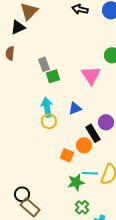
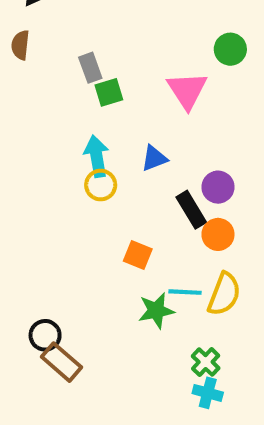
orange circle: (84, 145) -> (218, 234), moved
green cross: (82, 207) -> (206, 362), moved

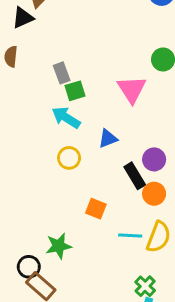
cyan arrow: (97, 156) -> (66, 118), moved, turned -48
green star: (156, 311) -> (59, 246), moved

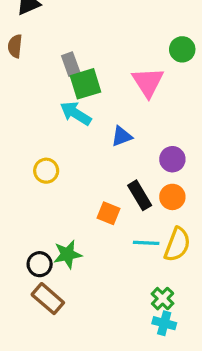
green square: (75, 91) -> (85, 84), size x1.4
yellow circle: (69, 158) -> (46, 171), moved
black rectangle: (135, 176) -> (140, 195), moved
black circle: (29, 267) -> (40, 264), moved

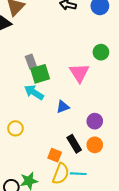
yellow semicircle: (177, 244) -> (61, 174), moved

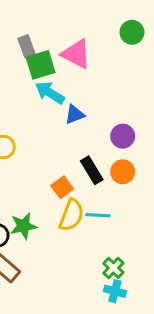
pink triangle: (79, 73) -> (76, 54), moved, turned -30
cyan arrow: (34, 92) -> (50, 93), moved
orange square: (55, 155) -> (62, 187), turned 32

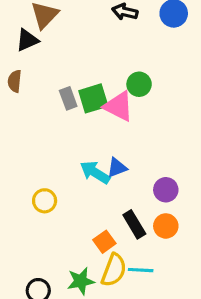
green circle: (132, 32) -> (139, 84), moved
green square: (41, 65) -> (93, 98), moved
cyan arrow: (50, 93) -> (95, 172), moved
green star: (23, 226) -> (81, 281), moved

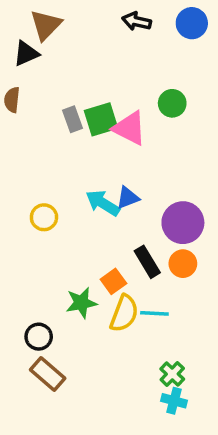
green circle: (139, 84) -> (172, 103), moved
purple circle: (166, 190) -> (183, 223), size x1.5
yellow circle: (45, 201) -> (44, 217), moved
green star: (81, 281) -> (81, 303), moved

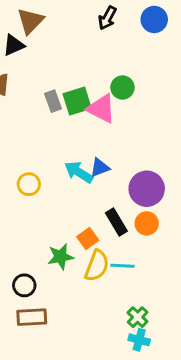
black arrow: (137, 21) -> (107, 18), turned -75
green circle: (172, 103) -> (122, 87), moved
brown rectangle: (48, 374) -> (32, 317), turned -44

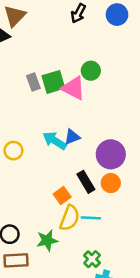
green star: (61, 257) -> (47, 240), moved
green cross: (138, 317) -> (92, 259), moved

